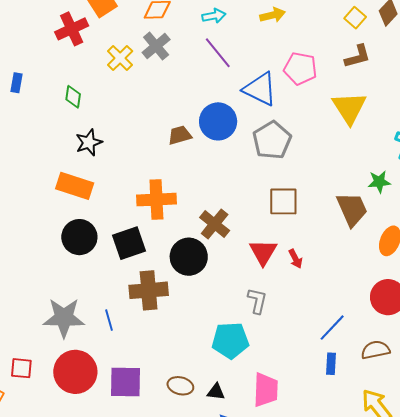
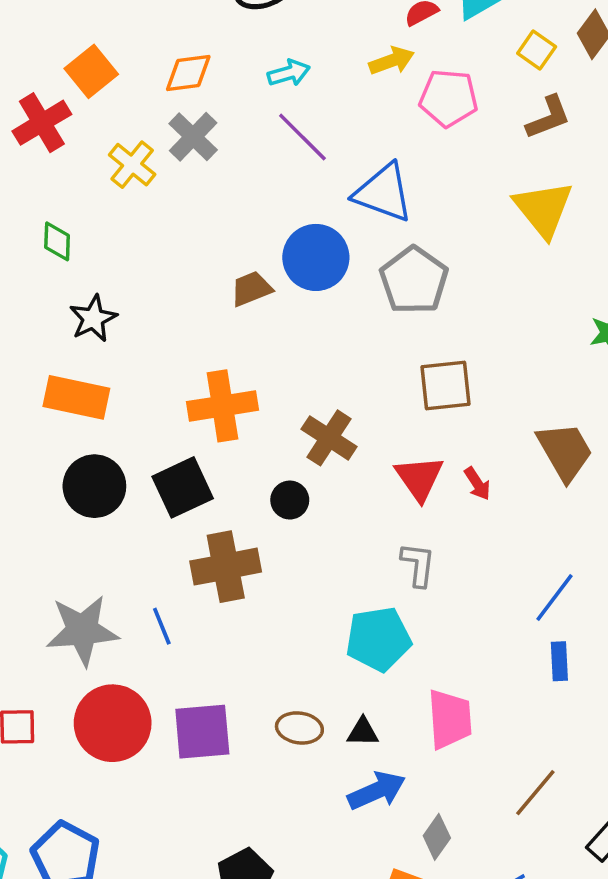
pink pentagon: (300, 69) -> (448, 98), moved
brown trapezoid: (352, 209) -> (565, 451), moved
black circle: (189, 257) -> (290, 500), size x0.6

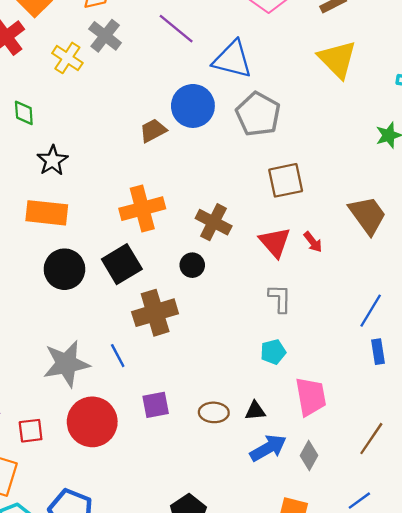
cyan pentagon: (378, 639) -> (273, 352), moved, size x0.6
purple square: (202, 732) -> (156, 405), moved, size x0.7
gray diamond: (437, 837) -> (309, 456), moved

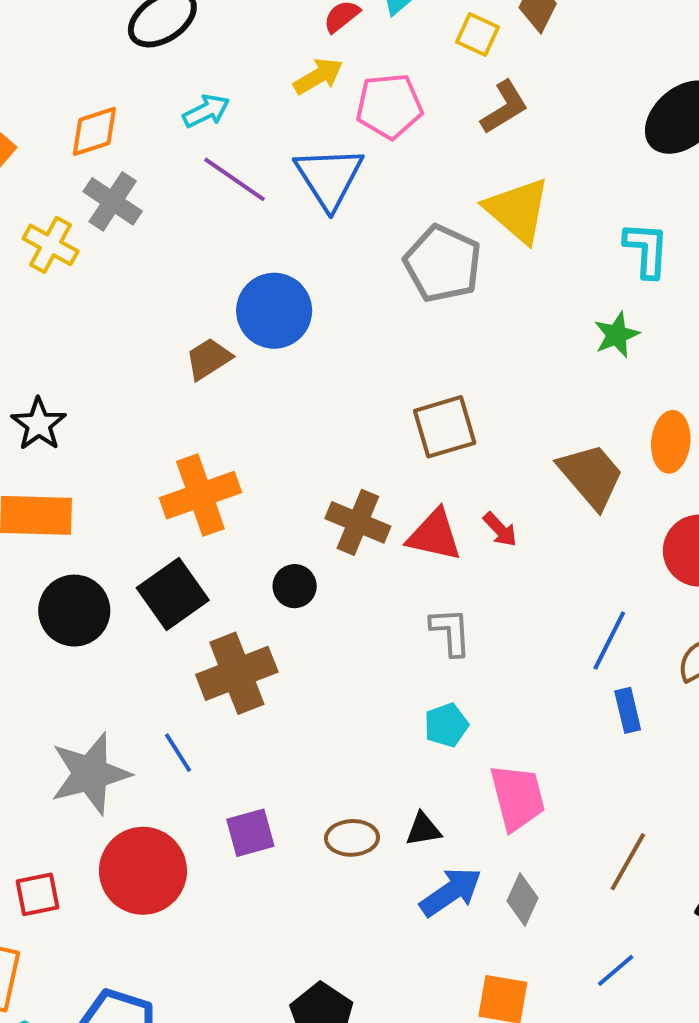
blue triangle: (232, 59) -> (329, 178), moved, turned 48
gray pentagon: (258, 114) -> (443, 264), moved
brown cross: (214, 222) -> (358, 522), moved
red triangle: (275, 242) -> (434, 535), turned -32

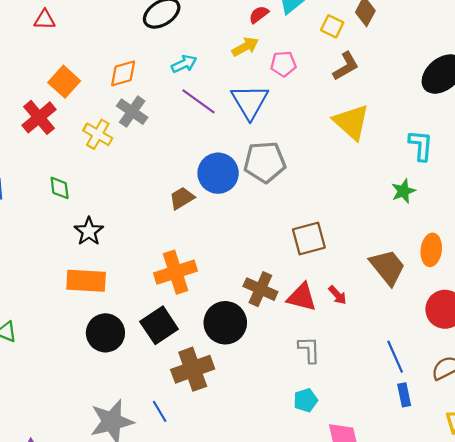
pink pentagon: (389, 106) -> (283, 64), size x0.7
gray pentagon: (443, 264) -> (265, 162), moved, turned -30
black circle: (295, 586) -> (225, 323), size x1.8
blue line: (609, 641) -> (395, 357), turned -52

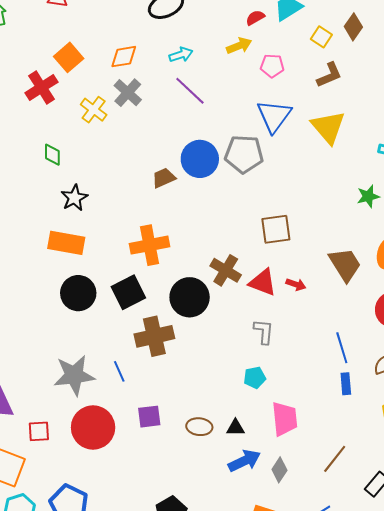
blue triangle: (250, 102) -> (274, 116), moved
red arrow: (337, 295) -> (296, 284), turned -36

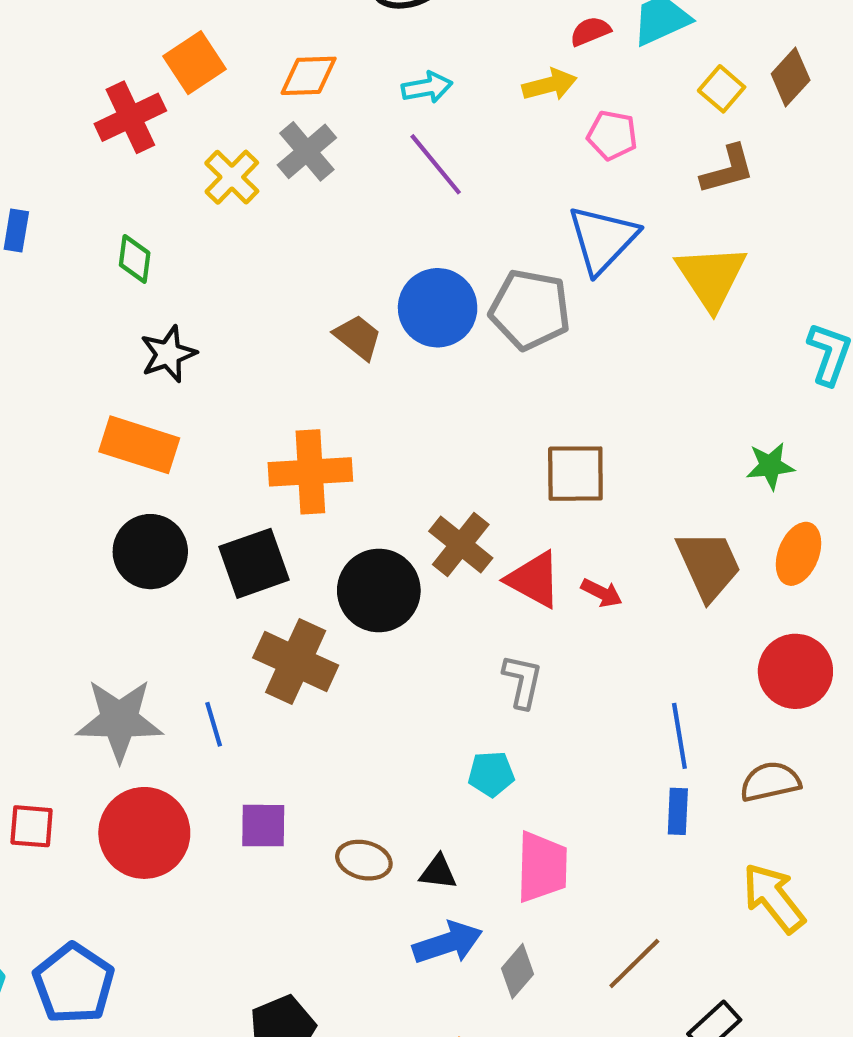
brown trapezoid: (164, 178) -> (358, 337), turned 55
green star: (368, 196) -> (770, 466), moved
brown cross: (154, 336) -> (296, 661), turned 30

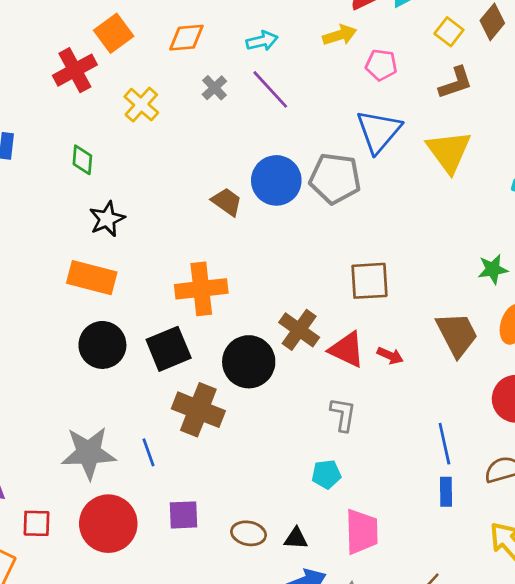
gray cross: (307, 151) -> (214, 88), moved, size x0.7

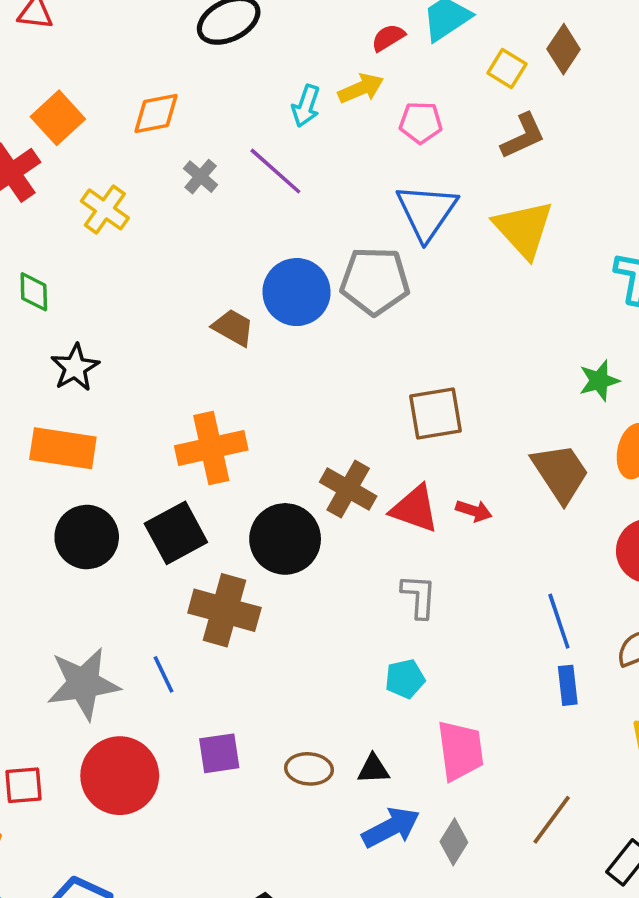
cyan arrow: (262, 41) -> (306, 106), moved, turned 128

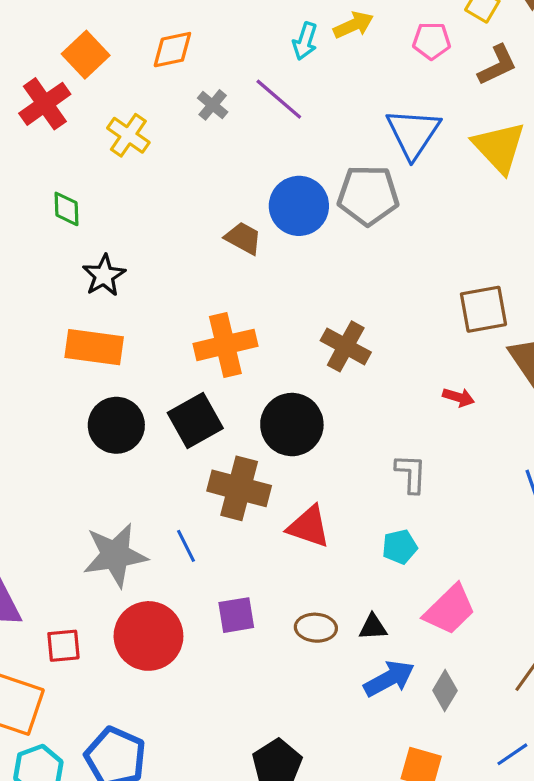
pink pentagon: (421, 123) -> (432, 41), moved
brown square: (436, 413) -> (483, 309), moved
brown cross: (348, 489) -> (346, 346), moved
red triangle: (415, 509) -> (309, 527), moved
pink trapezoid: (460, 751) -> (450, 610), turned 54

